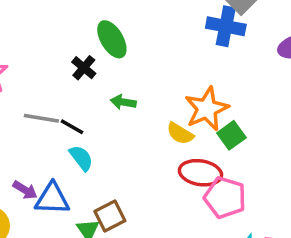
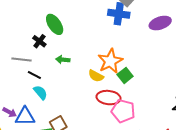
gray line: (41, 118) -> (21, 59), moved

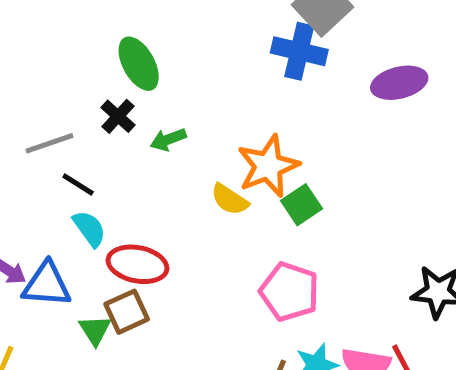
black cross: (39, 41) -> (118, 116), moved
gray line: (21, 59) -> (50, 143), turned -30
green arrow: (63, 60) -> (168, 140), moved, turned -32
red ellipse: (108, 98) -> (138, 264), moved

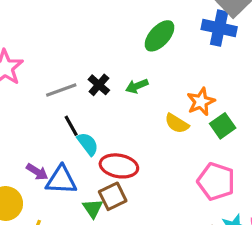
green ellipse: (139, 64) -> (160, 36), moved, turned 72
black cross: (118, 116) -> (99, 85), moved
orange star: (268, 166) -> (201, 102), size x0.7
black line: (78, 184) -> (71, 126), moved, turned 30

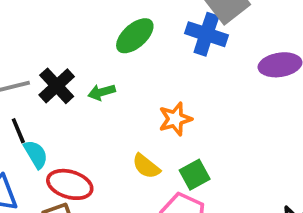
black cross: (99, 85) -> (57, 86), size x1.4
yellow semicircle: (177, 123) -> (146, 166), moved
green square: (223, 126) -> (195, 175), moved

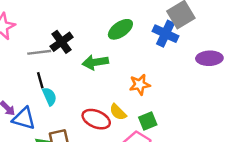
black cross: (57, 86) -> (62, 42), moved
green arrow: (101, 92) -> (95, 62), size x1.5
red ellipse: (70, 184) -> (96, 119), moved

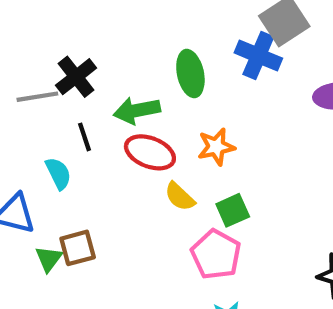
green ellipse: (120, 29) -> (190, 74), moved, turned -65
black line: (40, 80) -> (85, 137), moved
red ellipse: (96, 119) -> (150, 152), moved

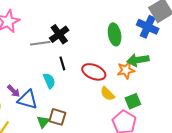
green arrow: (137, 110) -> (138, 60), moved
brown square: (78, 248) -> (57, 117), turned 30

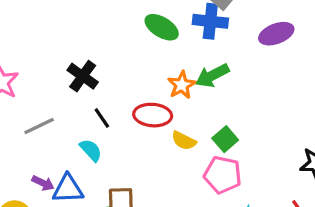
green ellipse: (115, 34) -> (162, 27), moved, turned -30
gray line: (40, 43) -> (39, 126), moved
orange star: (126, 70) -> (182, 85), moved

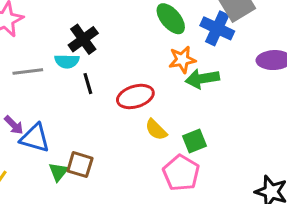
orange star: (182, 85) -> (182, 60), moved
red ellipse: (153, 115) -> (135, 96), turned -40
cyan semicircle: (91, 150) -> (67, 61), moved, turned 115

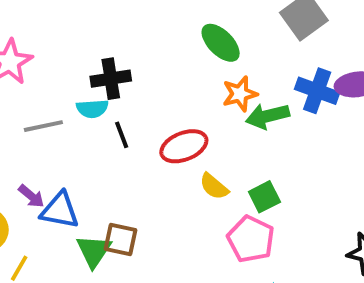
blue cross: (217, 28) -> (317, 91), moved
black cross: (83, 39) -> (111, 79), turned 32
green triangle: (59, 172) -> (94, 251), size x1.4

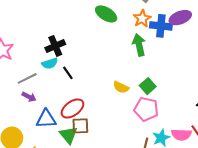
orange star: (240, 94) -> (142, 19), moved
green arrow: (268, 116) -> (139, 45), turned 105
red ellipse: (184, 146) -> (72, 108), moved
purple arrow: (31, 196) -> (29, 97), moved

